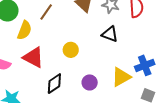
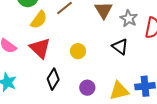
black diamond: (54, 84) -> (53, 79), turned -40

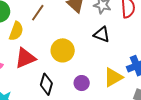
red triangle: (40, 48) -> (25, 58), turned -50
yellow circle: (78, 51) -> (63, 50), size x1.5

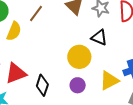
yellow circle: (63, 50) -> (79, 57), moved
red triangle: (25, 58) -> (16, 73), moved

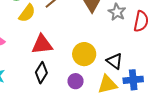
black triangle: (99, 37) -> (114, 61), moved
red triangle: (16, 73) -> (42, 44), moved

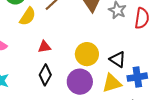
red triangle: (42, 44) -> (44, 47), size x0.6
purple circle: (76, 81) -> (80, 82), size x1.6

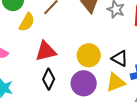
red triangle: (44, 47) -> (46, 51), size x1.6

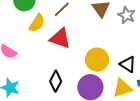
red triangle: (46, 51) -> (60, 38), moved, turned 30

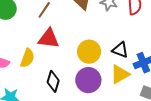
yellow semicircle: (37, 23) -> (27, 58), moved

